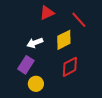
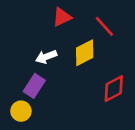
red diamond: (70, 67) -> (114, 89), moved
yellow circle: (36, 84) -> (21, 111), moved

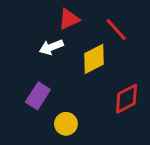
white arrow: (46, 57) -> (51, 47), moved
yellow circle: (21, 111) -> (66, 124), moved

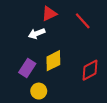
yellow diamond: (94, 59) -> (53, 61), moved
yellow circle: (66, 124) -> (39, 91), moved

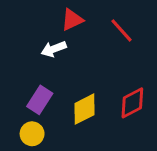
yellow diamond: (53, 61) -> (84, 109), moved
yellow circle: (39, 91) -> (32, 134), moved

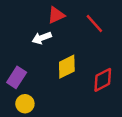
purple rectangle: (40, 100) -> (17, 77), moved
yellow diamond: (84, 109) -> (67, 67), moved

